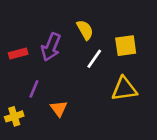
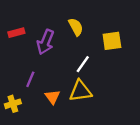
red rectangle: (18, 53) -> (16, 33), moved
white line: (94, 59) -> (83, 64), moved
yellow triangle: (124, 89) -> (80, 91), moved

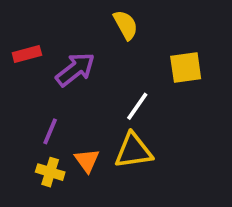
yellow semicircle: (76, 27) -> (126, 25), moved
purple arrow: (45, 42) -> (75, 69), turned -150
yellow cross: (13, 104) -> (50, 172), moved, turned 35

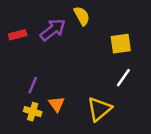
purple arrow: (75, 69) -> (53, 30), moved
white line: (137, 106) -> (123, 78), moved
yellow triangle: (133, 151) -> (99, 109), moved, turned -32

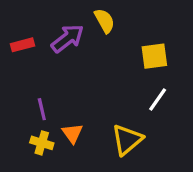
purple line: (33, 85) -> (42, 109), turned -36

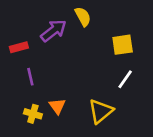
red rectangle: (23, 45) -> (19, 47), moved
purple line: (42, 109) -> (30, 77), moved

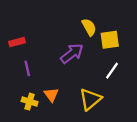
yellow semicircle: (83, 17) -> (89, 27), moved
purple arrow: (53, 31) -> (72, 53), moved

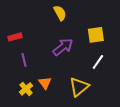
yellow semicircle: (89, 27) -> (60, 13), moved
yellow cross: (30, 102) -> (26, 89), turned 32

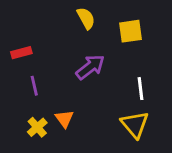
yellow square: (96, 35) -> (130, 31), moved
white line: (98, 62) -> (141, 89), turned -42
yellow triangle: (79, 87) -> (135, 124), moved, turned -30

